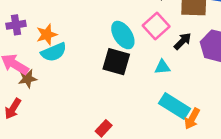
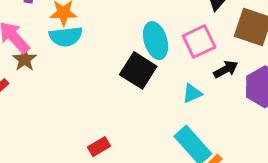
cyan triangle: (162, 67) -> (192, 93), turned -35
brown star: (28, 79) -> (25, 59), turned 30

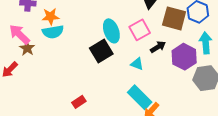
black square: (138, 70) -> (101, 51), turned 30
cyan triangle: (192, 93) -> (137, 64), turned 48

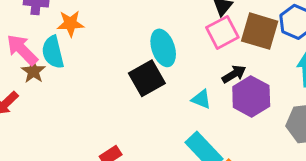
pink square: (140, 30) -> (222, 32), moved
cyan semicircle: (53, 32) -> (53, 52), moved, turned 85
purple hexagon: (184, 57) -> (251, 96), moved

